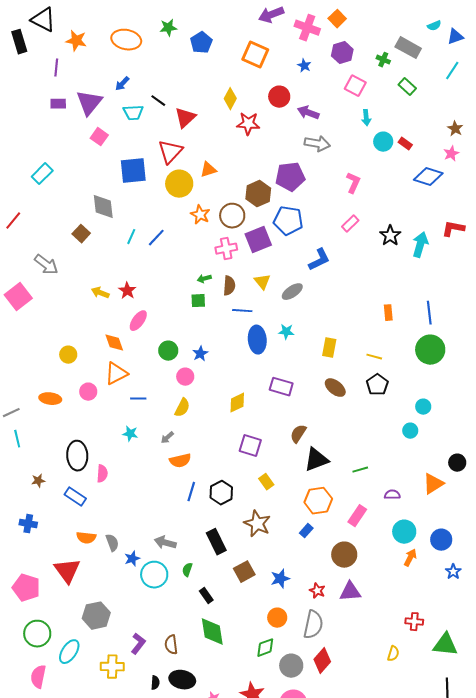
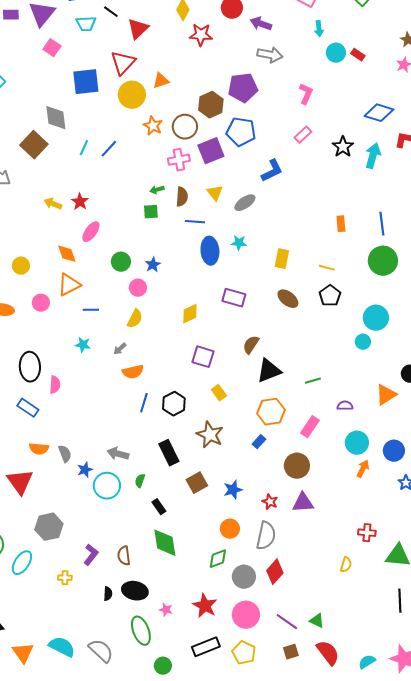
blue diamond: (428, 177) -> (379, 113), moved
brown square: (81, 234) -> (34, 145), size x1.5
cyan circle: (423, 407) -> (376, 318), size x1.6
yellow cross: (112, 667) -> (65, 578), size x0.6

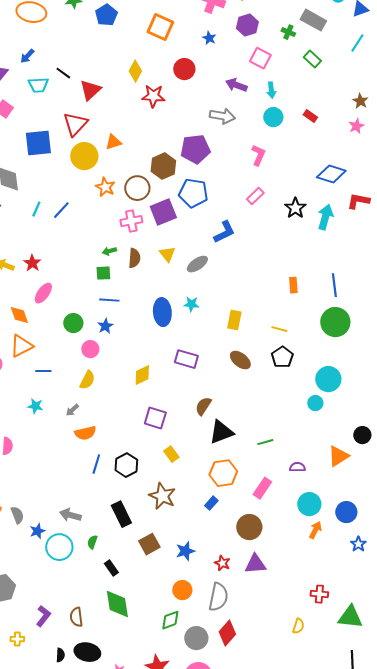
purple arrow: (261, 24) -> (236, 85), moved
cyan circle: (336, 53) -> (273, 117), moved
blue line: (195, 222) -> (109, 300), moved

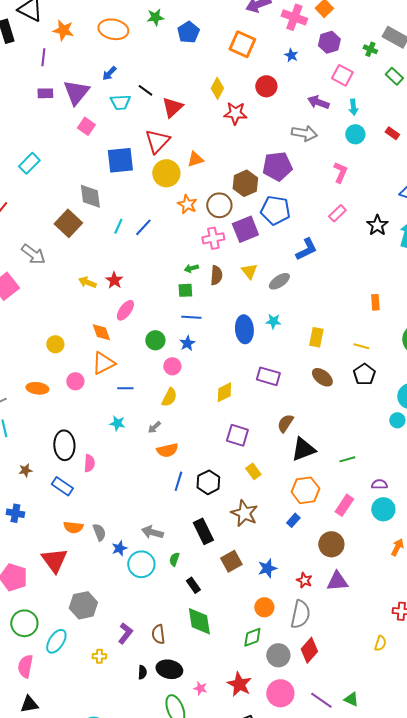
cyan circle: (309, 504) -> (383, 509), moved

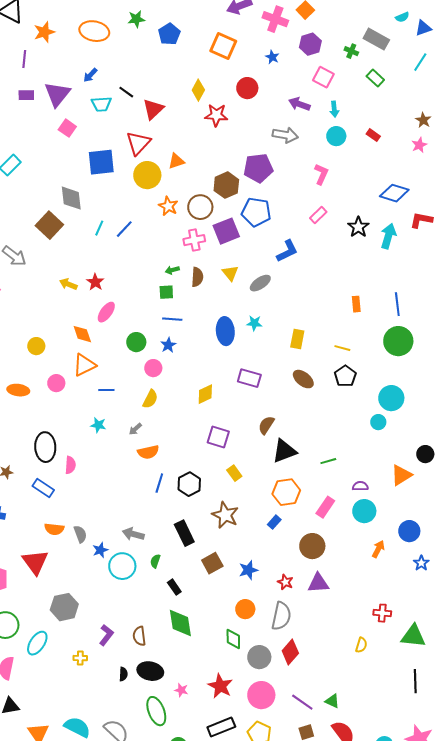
orange star: (63, 30) -> (44, 32), turned -30
green diamond: (252, 637) -> (233, 639), turned -70

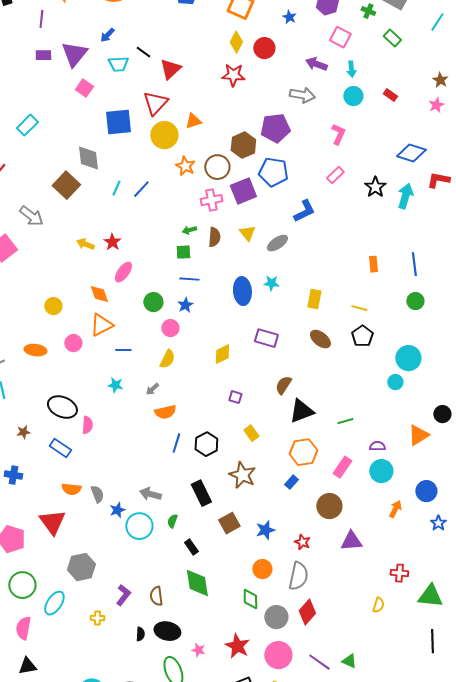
yellow diamond: (198, 90) -> (236, 42), moved
green circle: (398, 341) -> (415, 301), size x0.6
purple square: (218, 437) -> (235, 397), size x0.6
black ellipse: (45, 447) -> (62, 407), turned -64
purple triangle: (318, 583) -> (351, 541), moved

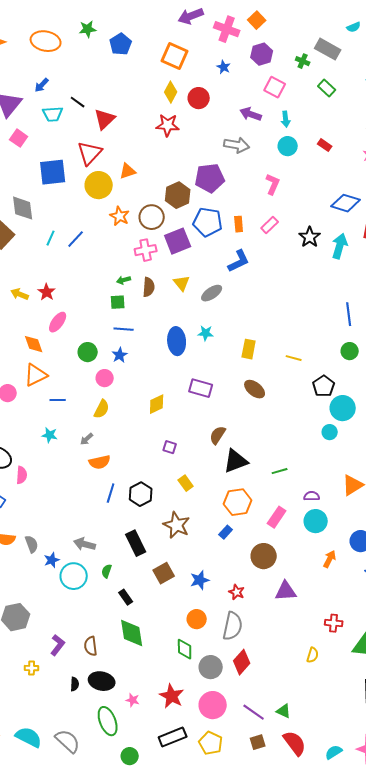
orange rectangle: (373, 264) -> (239, 224), moved
black pentagon: (362, 336) -> (324, 386), moved

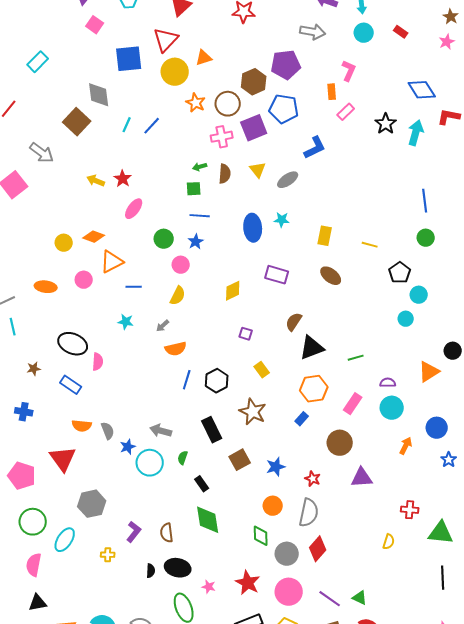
blue diamond: (346, 203) -> (422, 90), turned 40
orange rectangle: (239, 224) -> (332, 92), moved
orange diamond: (34, 344) -> (94, 237), moved, turned -50
cyan circle: (343, 408) -> (419, 295), size x0.7

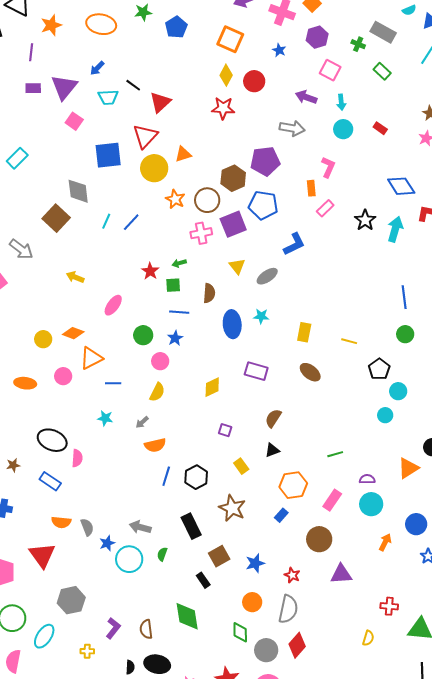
brown semicircle: (225, 174) -> (209, 293), moved
red star: (123, 179) -> (150, 271), moved
black triangle: (312, 348) -> (272, 450), moved, size x0.6
black rectangle: (202, 484) -> (203, 580), moved

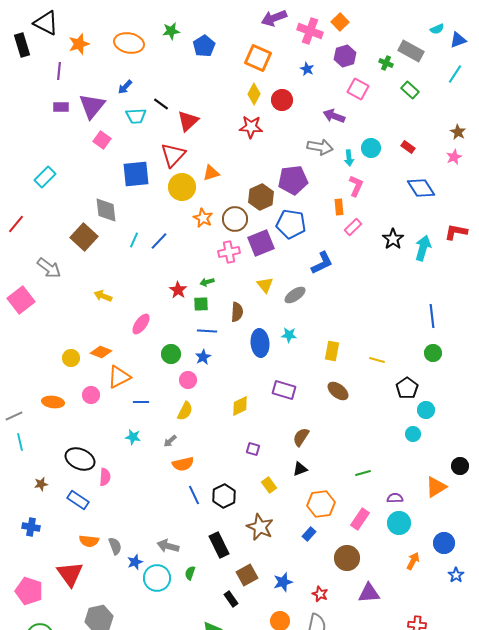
cyan arrow: (341, 102) -> (349, 158), moved
blue diamond: (401, 186) -> (421, 188), moved
blue line: (166, 476) -> (194, 495), turned -42

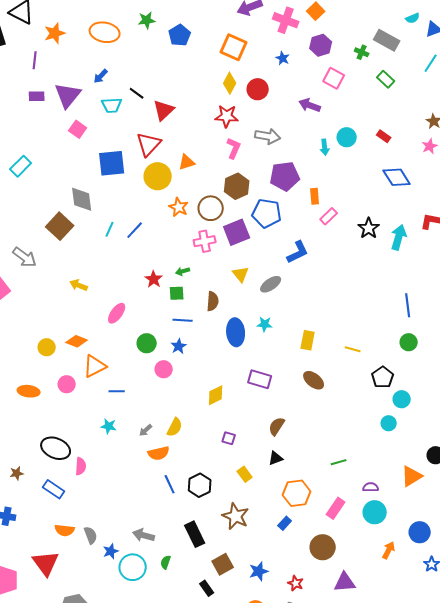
gray arrow: (320, 147) -> (268, 136), moved
purple pentagon: (293, 180) -> (285, 176), moved
pink L-shape: (356, 186) -> (234, 148), moved
yellow semicircle: (185, 411) -> (175, 427), moved

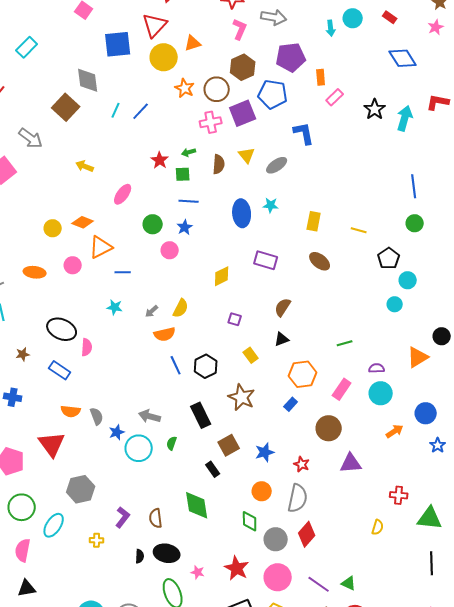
blue L-shape: (298, 252) -> (304, 133), turned -75
brown semicircle: (213, 301) -> (219, 164), moved
orange arrow: (389, 550) -> (395, 431), turned 30

